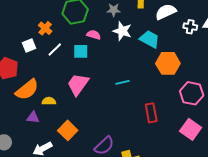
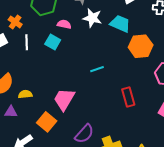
white line: (55, 49) -> (27, 42), turned -42
cyan square: (81, 51) -> (53, 42), turned 35
pink trapezoid: (78, 84) -> (64, 99), moved

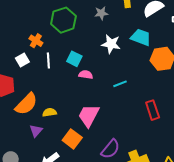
white star: (92, 18) -> (111, 44), moved
pink semicircle: (64, 24) -> (86, 75), moved
purple triangle: (11, 112) -> (36, 131), turned -48

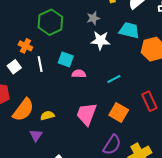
gray star: (101, 13) -> (93, 18), moved
orange square: (72, 139) -> (119, 113), moved

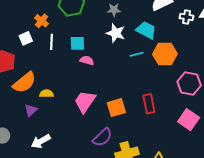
cyan square: (66, 59) -> (77, 43), turned -35
cyan line: (114, 79) -> (137, 54), moved
orange square: (119, 113) -> (116, 108), turned 30

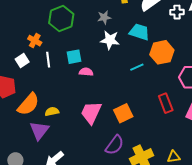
cyan line: (137, 54) -> (137, 67), moved
red rectangle: (149, 104) -> (166, 103), moved
purple triangle: (31, 110) -> (39, 130), size x1.5

